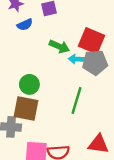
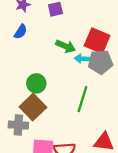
blue semicircle: (25, 25) -> (21, 32), moved, turned -32
brown square: (26, 109) -> (33, 107), turned 35

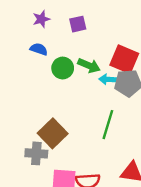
blue semicircle: (21, 32) -> (39, 49), turned -104
green circle: (36, 83) -> (63, 68), moved

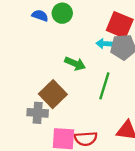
green arrow: (89, 66) -> (75, 64), moved
green circle: (63, 68) -> (62, 13), moved

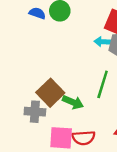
green arrow: (75, 64) -> (73, 102), moved

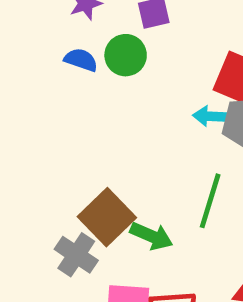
gray cross: (35, 112) -> (76, 255), turned 30

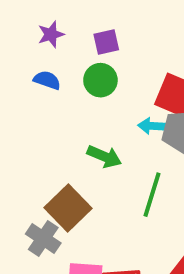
green circle: (126, 55) -> (100, 80), moved
green arrow: (151, 236) -> (104, 156), moved

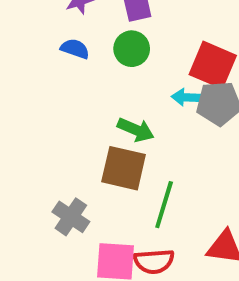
green line: (152, 195) -> (164, 205), moved
brown square: (68, 208) -> (124, 168), moved, turned -33

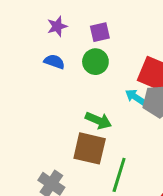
cyan arrow: (186, 97) -> (135, 97), turned 30

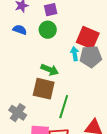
cyan arrow: (135, 97) -> (75, 54), turned 48

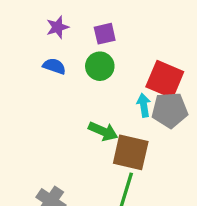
brown square: (44, 89) -> (131, 152), moved

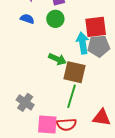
red square: (165, 79) -> (96, 27), turned -30
cyan arrow: (144, 105) -> (83, 43), size x1.5

